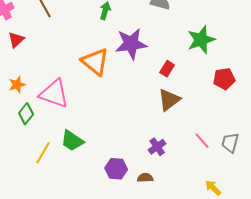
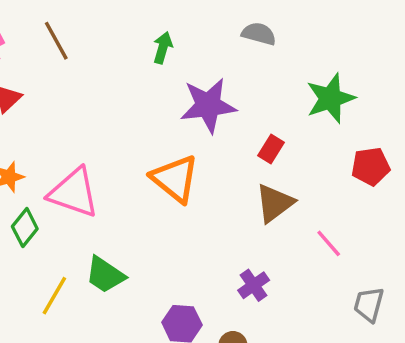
orange triangle: (95, 62) -> (175, 179), moved
pink line: (202, 141) -> (329, 243), moved
gray trapezoid: (230, 143) -> (369, 304), moved

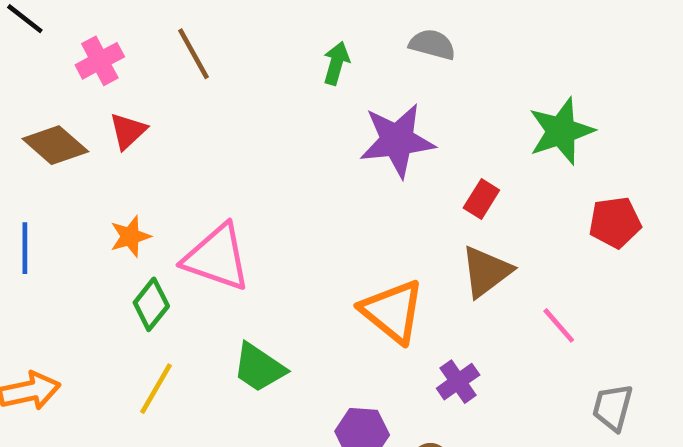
gray semicircle: (259, 34) -> (432, 44), moved
orange triangle: (175, 179) -> (392, 311), moved
yellow line: (54, 296) -> (156, 389), moved

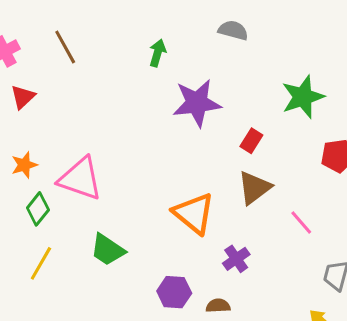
gray semicircle: (432, 44) -> (233, 30), moved

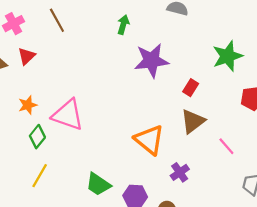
green trapezoid: (108, 250) -> (98, 184), moved

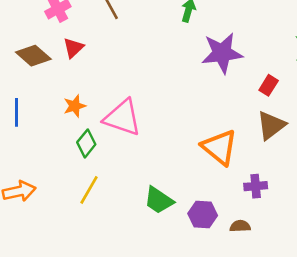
purple cross: (180, 172) -> (256, 186), turned 30

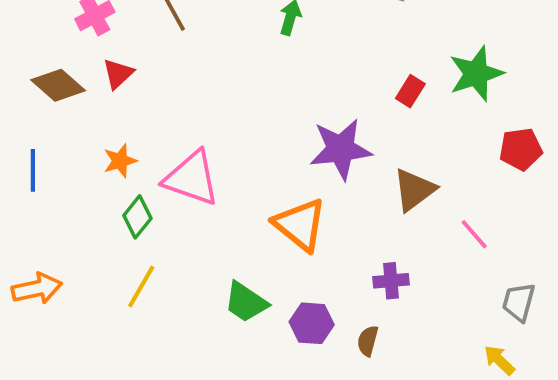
purple star: (222, 53) -> (341, 149), moved
red rectangle: (269, 85) -> (410, 91), moved
orange triangle: (219, 147) -> (300, 225), moved
brown semicircle: (240, 226) -> (368, 341), turned -72

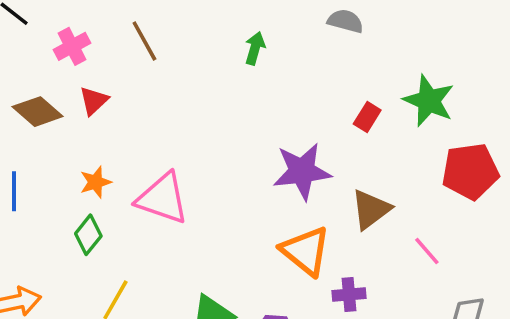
green star: (476, 74) -> (429, 101), turned -30
red pentagon: (521, 149) -> (470, 171), size x1.4
green diamond: (137, 217) -> (88, 235), moved
orange triangle: (300, 225) -> (306, 251), moved

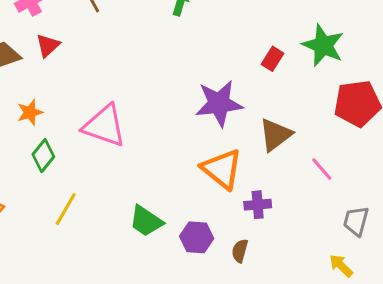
orange star: (96, 182) -> (30, 112), moved

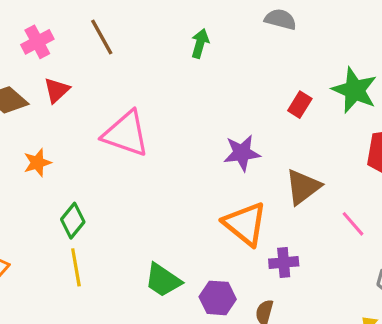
purple star: (219, 103) -> (242, 153), size x0.7
pink triangle: (104, 126) -> (126, 134), moved
green diamond: (43, 156) -> (73, 221), moved
yellow line: (66, 209) -> (76, 267), turned -40

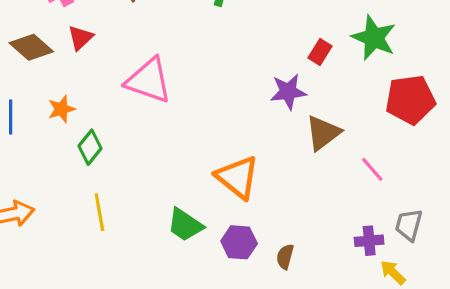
purple star: (242, 153) -> (288, 92), moved
green diamond: (73, 221) -> (90, 147), moved
orange triangle: (245, 224) -> (237, 177), moved
purple cross: (284, 263) -> (369, 241), moved

